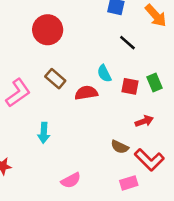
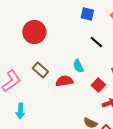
red square: (130, 86) -> (98, 85), moved, turned 32
cyan arrow: (44, 133) -> (20, 111), moved

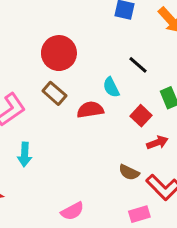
red circle: (34, 32) -> (59, 53), moved
black line: (96, 42) -> (138, 65), moved

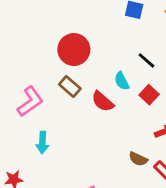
red semicircle: (90, 110) -> (103, 102), turned -130
red square: (141, 116) -> (149, 95), moved

